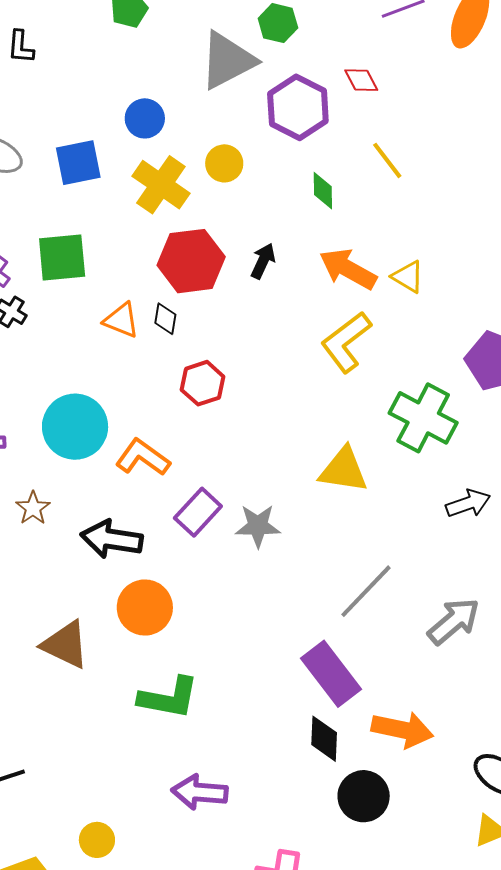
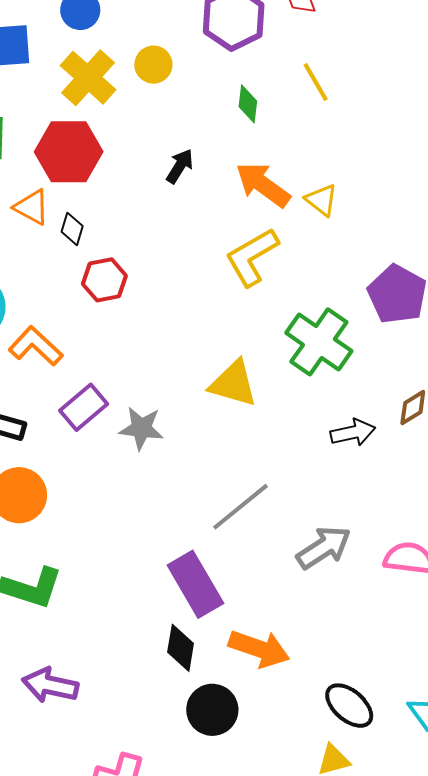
red hexagon: (191, 261) -> (69, 152), moved
black diamond: (165, 319) -> (72, 229), moved

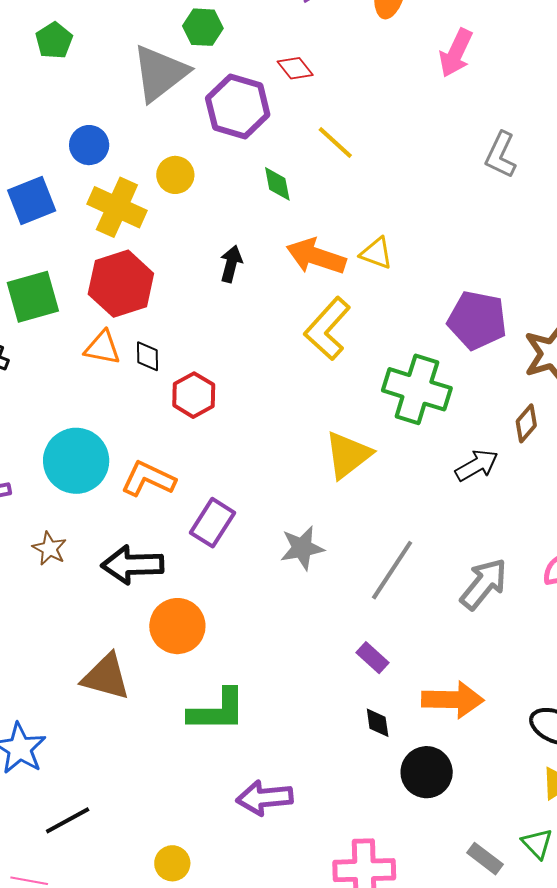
yellow triangle: (233, 384) -> (348, 455), turned -36
gray star: (141, 428) -> (302, 548), moved
purple rectangle: (195, 584) -> (373, 658), size x0.5
black diamond: (181, 648) -> (378, 723), size x0.7

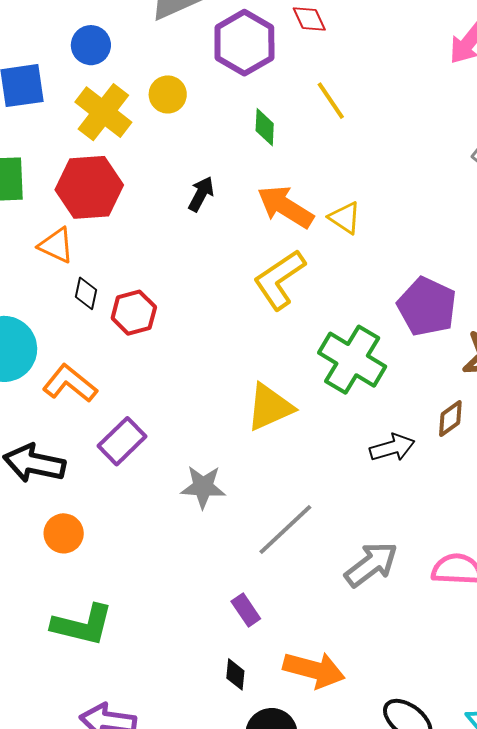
black diamond: (148, 356) -> (86, 293), moved
orange circle: (177, 626) -> (64, 533), size x0.7

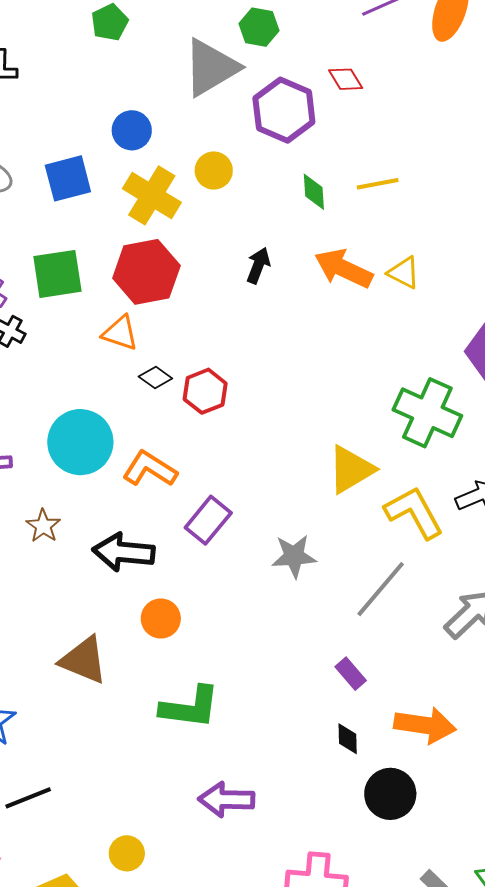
yellow line: (331, 101) -> (378, 184), moved, turned -60
yellow L-shape: (279, 280) -> (414, 512), moved, turned 102
black diamond: (86, 293) -> (155, 377), turned -60

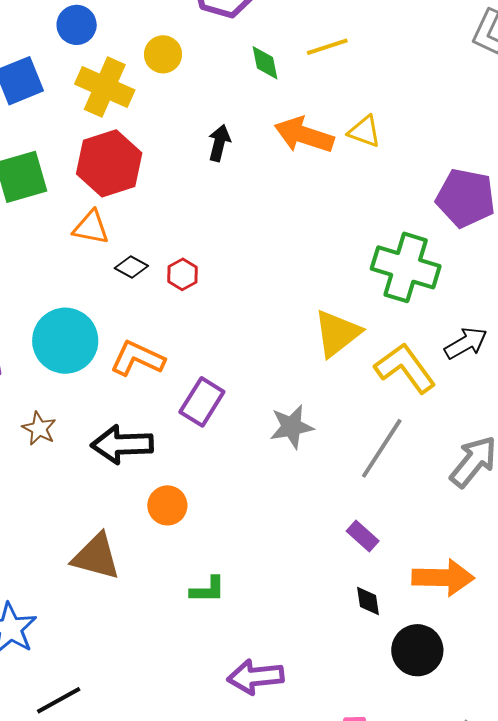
red hexagon: (205, 391) -> (182, 274), size x0.7
green L-shape: (190, 707) -> (208, 590), size x0.6

